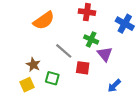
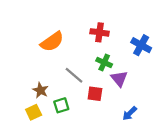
green square: (52, 78) -> (61, 105), turned -32

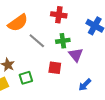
green cross: (104, 62) -> (63, 41), turned -32
gray line: (74, 75) -> (37, 41), moved

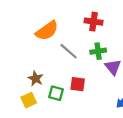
red square: (55, 68) -> (78, 84), moved
green square: (26, 78) -> (56, 93), turned 32

